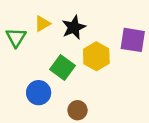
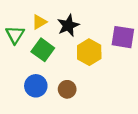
green square: (62, 68) -> (43, 50), moved
brown circle: (78, 110) -> (67, 89), moved

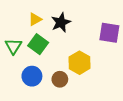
green triangle: (15, 35) -> (13, 46), moved
yellow hexagon: (89, 52) -> (79, 63), moved

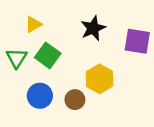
yellow triangle: (35, 19) -> (33, 24), moved
black star: (61, 22) -> (93, 28), moved

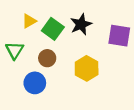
green square: (48, 55) -> (53, 29), moved
brown circle: (75, 100) -> (47, 58), moved

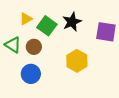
green triangle: (15, 50) -> (13, 45), turned -30
brown circle: (47, 58) -> (34, 47), moved

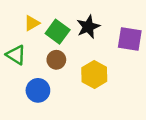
brown circle: (34, 47) -> (56, 60), moved

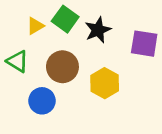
green square: (58, 32) -> (65, 19), moved
brown circle: (56, 60) -> (62, 67), size x1.5

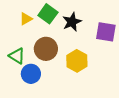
green triangle: (17, 61) -> (17, 56), moved

